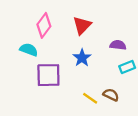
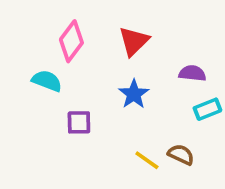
purple square: (48, 75) -> (79, 122), size x0.6

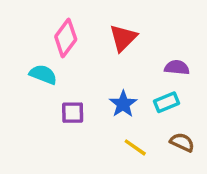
blue star: (134, 94) -> (123, 104), moved
cyan rectangle: (207, 109) -> (166, 102), moved
brown semicircle: (181, 155) -> (182, 142), moved

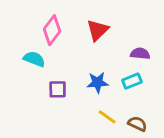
blue star: (123, 104) -> (97, 82), turned 30
brown semicircle: (182, 142) -> (137, 124), moved

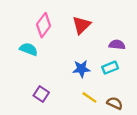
purple square: (58, 89) -> (41, 94), moved, turned 35

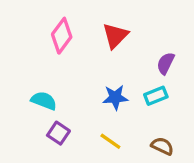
purple semicircle: (117, 45) -> (166, 63), turned -70
cyan semicircle: (29, 49) -> (44, 101), moved
yellow line: (89, 97) -> (110, 141), moved

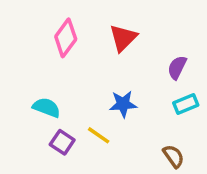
cyan rectangle: (156, 96) -> (186, 104), moved
yellow line: (110, 141) -> (99, 135), moved
brown semicircle: (162, 146) -> (174, 156), turned 30

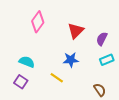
red triangle: (123, 38) -> (76, 31), moved
purple square: (62, 142) -> (21, 82), moved

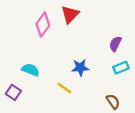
red triangle: (76, 31) -> (70, 14), moved
purple square: (21, 82) -> (13, 92), moved

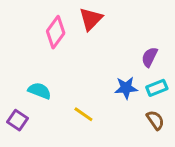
blue star: (80, 68) -> (126, 88), moved
brown semicircle: (113, 102) -> (155, 120), moved

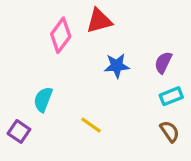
red triangle: (91, 19) -> (99, 21), turned 30
blue star: (126, 88) -> (117, 66), moved
cyan semicircle: (39, 91) -> (43, 99), turned -90

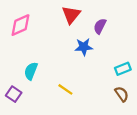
red triangle: (99, 21) -> (71, 15), turned -36
pink diamond: (61, 35) -> (21, 25), moved, turned 30
purple semicircle: (163, 63) -> (100, 26), moved

